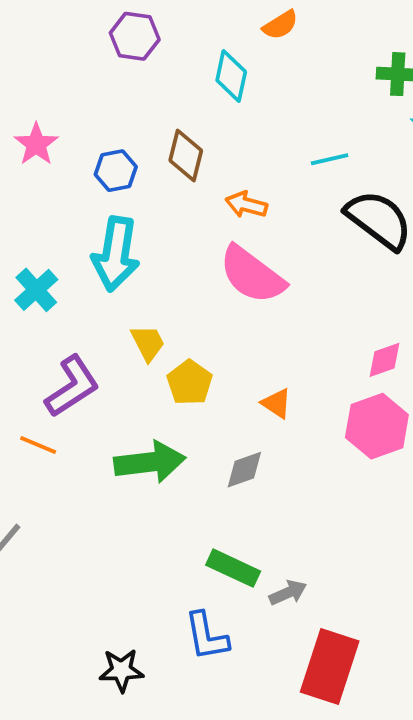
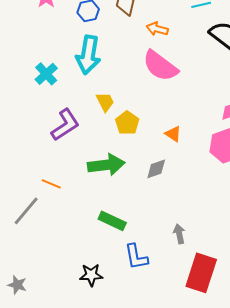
orange line: (38, 445) -> (51, 184), moved
green rectangle: (233, 568) -> (112, 221), moved
gray arrow: (288, 593) -> (179, 234), turned -78

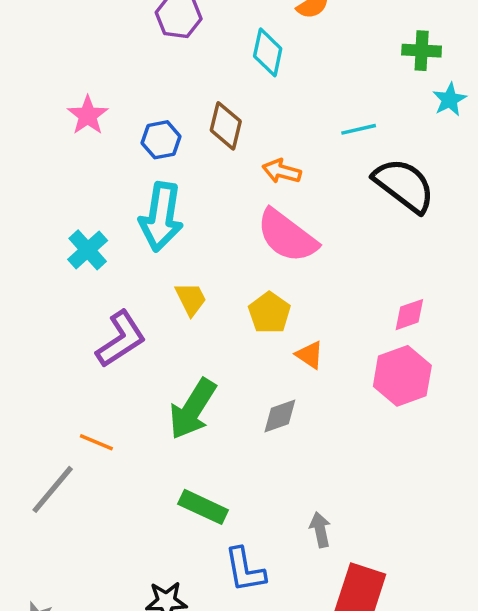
yellow pentagon: (127, 123) -> (269, 313), moved
green arrow: (106, 165) -> (193, 409), turned 129

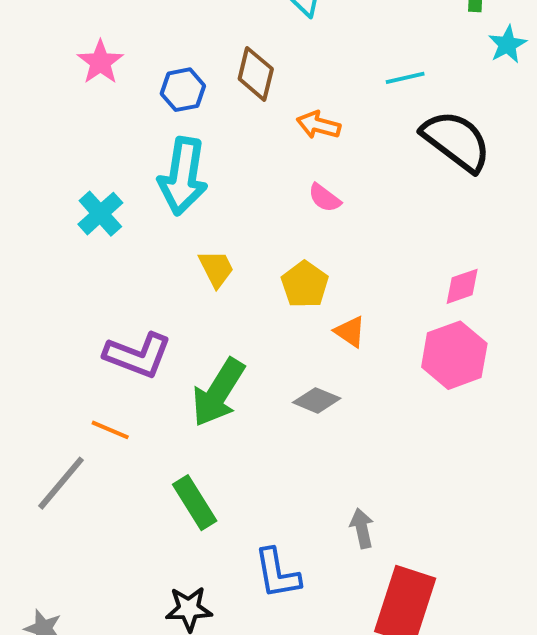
pink semicircle: (287, 236) -> (324, 198), size x0.5
purple L-shape: (121, 339) -> (138, 355), moved, turned 54
gray diamond: (280, 416) -> (317, 400), turned 42
green rectangle: (203, 507) -> (195, 503), moved, turned 33

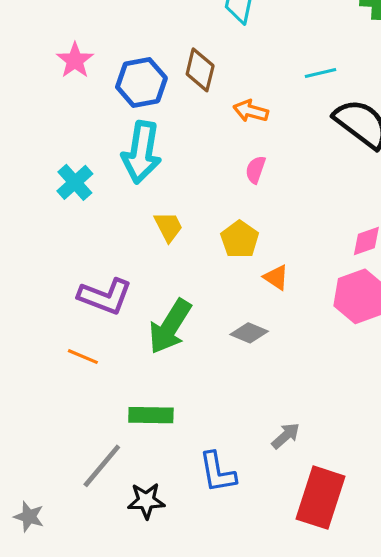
blue hexagon: (183, 90) -> (141, 83), size x1.4
pink semicircle: (324, 198) -> (256, 170), turned 72
gray line: (61, 483) -> (102, 466), moved
green rectangle: (195, 503) -> (151, 415), turned -57
gray arrow: (362, 528) -> (286, 436), turned 60

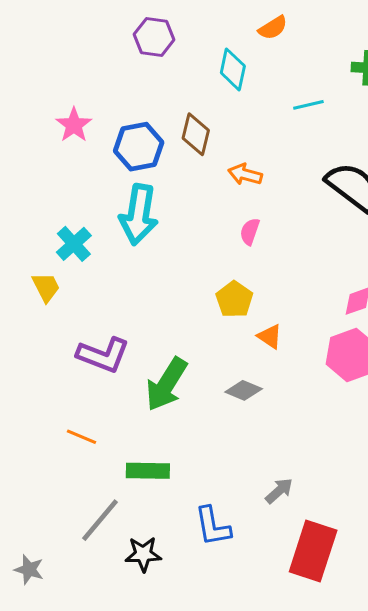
cyan line: (320, 73) -> (308, 105), moved
yellow trapezoid: (168, 227) -> (46, 287), moved
orange line: (83, 357) -> (82, 437), moved

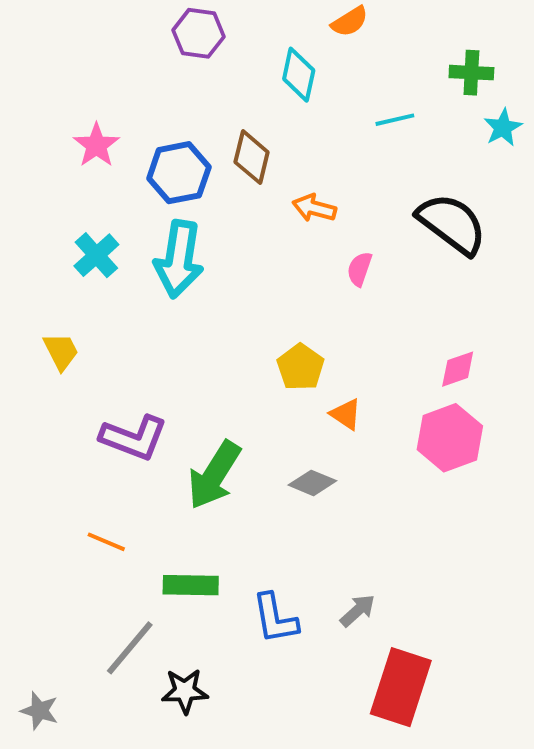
pink semicircle: (250, 232) -> (360, 269), moved
cyan cross: (74, 244) -> (96, 255), moved
blue L-shape: (213, 526) -> (275, 618), moved

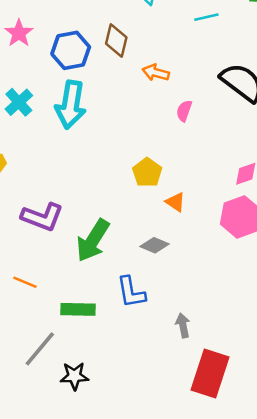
gray arrow: (358, 611) -> (183, 325), turned -60
blue L-shape: (275, 618) -> (131, 292), moved

